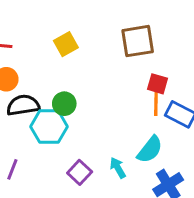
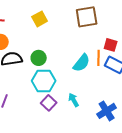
red square: (157, 84) -> (111, 45), moved
cyan hexagon: (49, 127) -> (44, 81), moved
cyan semicircle: (150, 149) -> (82, 63), moved

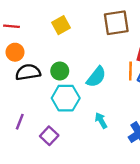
cyan semicircle: (82, 63) -> (96, 77), moved
purple square: (49, 103) -> (49, 136), moved

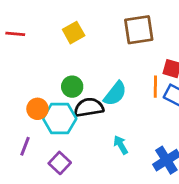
orange circle: (15, 52) -> (37, 109), moved
black semicircle: (28, 72) -> (89, 107), moved
cyan hexagon: (66, 98) -> (60, 119), moved

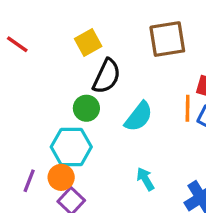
red line: (15, 34) -> (17, 44), turned 30
black semicircle: (89, 107) -> (107, 76), moved, turned 124
orange circle: (37, 109) -> (61, 177), moved

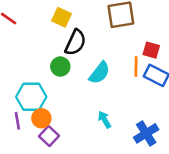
yellow square: (88, 42) -> (62, 17), turned -36
cyan hexagon: (71, 147) -> (31, 97), moved
purple line: (29, 181) -> (17, 121), turned -30

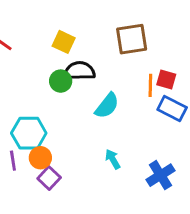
black semicircle: (75, 43) -> (79, 71), turned -116
green circle: (60, 67) -> (61, 81), moved
orange line: (136, 67) -> (150, 85), moved

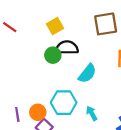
yellow square: (64, 42) -> (55, 26), turned 35
cyan hexagon: (29, 133) -> (64, 103), moved

